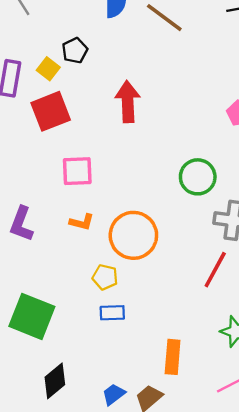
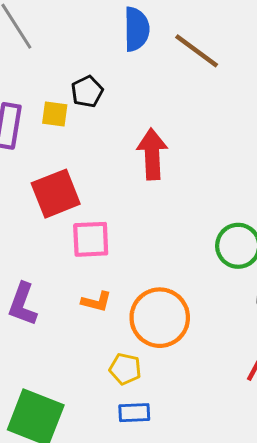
yellow square: (48, 69) -> (55, 114), turned -30
red square: (51, 111) -> (56, 194), moved

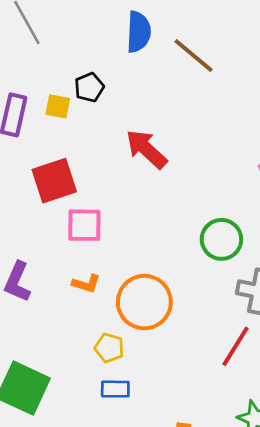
red arrow: (152, 154) -> (146, 149), turned -48

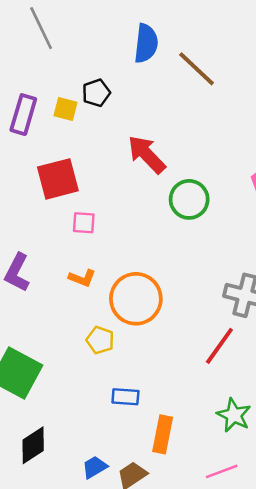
pink square: (84, 225) -> (84, 223), size x0.7
green circle: (221, 239) -> (189, 199), moved
blue rectangle: (115, 389) -> (125, 397), moved

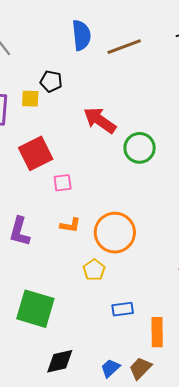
brown line: (197, 69) -> (124, 47), turned -52
black pentagon: (96, 93) -> (51, 81), turned -30
yellow pentagon: (100, 340) -> (94, 270), turned 30
black diamond: (33, 445) -> (60, 361), turned 32

